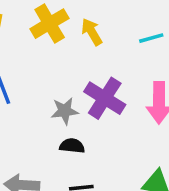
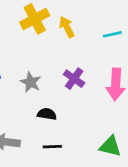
purple cross: (105, 98) -> (74, 79), size x0.7
gray star: (65, 111) -> (31, 82), moved, turned 30

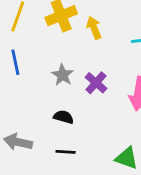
gray star: (31, 82) -> (62, 75), moved

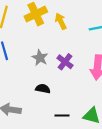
black line: (66, 152) -> (62, 116), moved

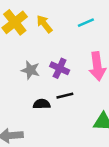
black line: (62, 116) -> (65, 96), moved

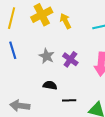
black line: (65, 96) -> (69, 100), moved

